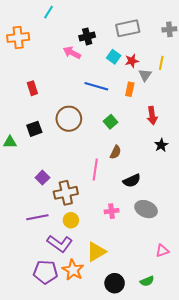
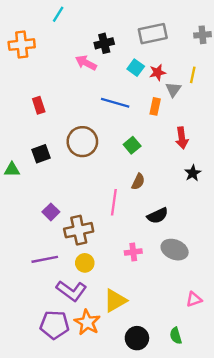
green semicircle: (147, 281) -> (176, 336), turned 96

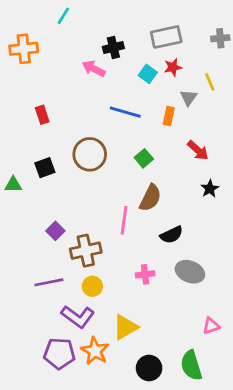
red star: (158, 72) -> (173, 67), moved
yellow line: (193, 75) -> (210, 82), turned -35
red arrow: (182, 138) -> (198, 150), turned -40
brown semicircle: (138, 182) -> (150, 198), size x1.5
green semicircle: (176, 336) -> (191, 365), size x1.6

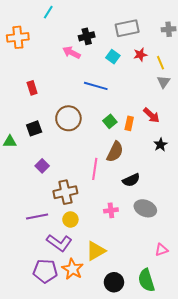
red star: (173, 67) -> (140, 55), moved
gray triangle: (189, 98) -> (164, 82), moved
orange rectangle: (169, 116) -> (129, 123), moved
purple square: (55, 231) -> (42, 166), moved

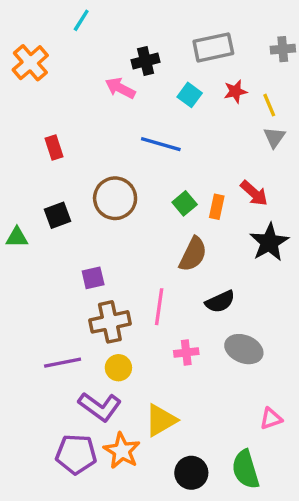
orange cross: (18, 37) -> (30, 63), turned -35
black star: (161, 145) -> (269, 242), size x1.6
purple square: (42, 166) -> (93, 278), moved, turned 32
pink line: (95, 169) -> (159, 307), moved

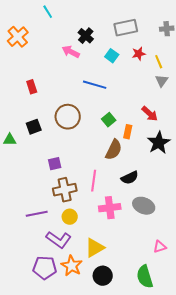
cyan line: (81, 20) -> (48, 12), turned -64
black cross: (146, 61) -> (86, 36), turned -35
orange rectangle: (217, 207) -> (128, 132), moved
pink cross: (186, 352) -> (110, 208), size x1.5
black circle: (191, 473) -> (103, 276), moved

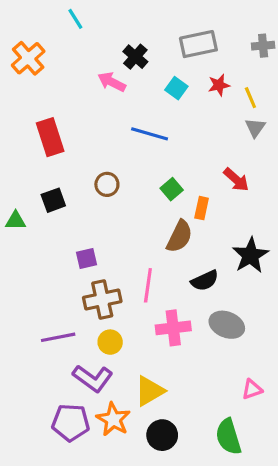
red rectangle: (32, 87) -> (50, 137), size x1.6
brown circle: (68, 117) -> (107, 184), size x0.6
black star: (159, 143) -> (250, 255), moved

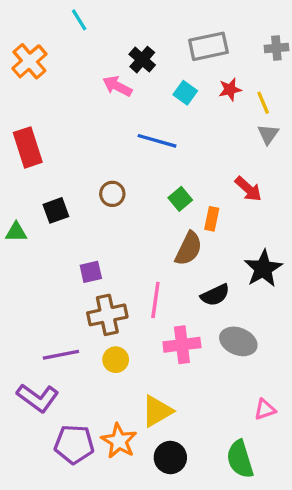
red rectangle: (50, 137) -> (28, 147), moved
purple L-shape: (93, 378) -> (38, 398), moved

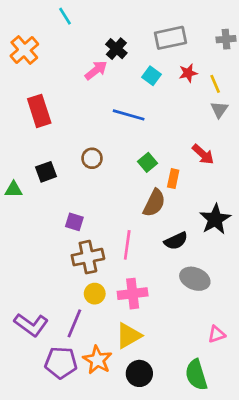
pink arrow: (117, 86) -> (96, 70), turned 115
red rectangle: (28, 147) -> (39, 111), moved
purple square: (91, 272) -> (74, 222), turned 30
pink cross: (182, 345) -> (133, 294), moved
purple line: (61, 355) -> (74, 323), moved, turned -56

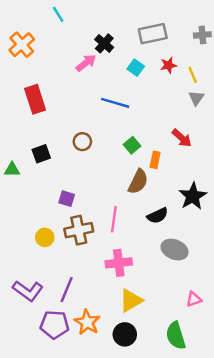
yellow circle: (95, 294) -> (45, 237), moved
yellow triangle: (129, 336) -> (131, 300), moved

